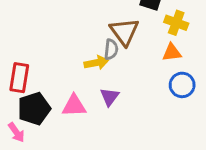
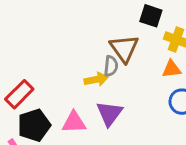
red rectangle: (19, 78) -> (19, 94), turned 36
purple triangle: (110, 97) -> (109, 113), size x1.4

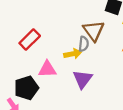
red rectangle: (19, 94) -> (30, 40), moved
pink triangle: (74, 122) -> (47, 69), moved

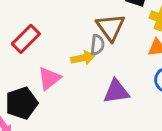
pink triangle: (47, 69) -> (49, 78), turned -36
purple triangle: (83, 79) -> (116, 91), moved, turned 45

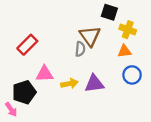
yellow arrow: (83, 58) -> (69, 84), moved
pink triangle: (49, 78) -> (45, 74), turned 36

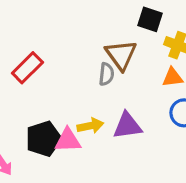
pink triangle: (45, 74) -> (68, 140), moved
black pentagon: (24, 92) -> (44, 139), moved

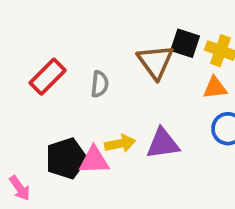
black square: (150, 19) -> (185, 43), moved
gray semicircle: (106, 74) -> (100, 84), moved

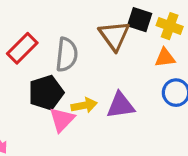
gray semicircle: (100, 84) -> (67, 55), size x1.5
black pentagon: (66, 158) -> (46, 93), moved
pink triangle: (94, 160) -> (62, 120), turned -44

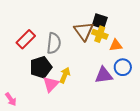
yellow cross: (170, 26) -> (100, 34), moved
yellow arrow: (84, 105) -> (65, 75), turned -56
purple triangle: (121, 105) -> (104, 75), moved

